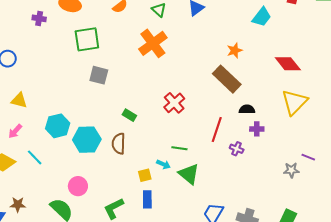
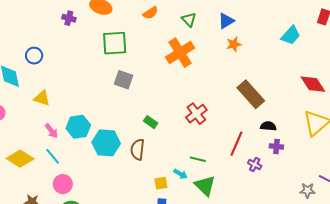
orange star: (235, 50) -> (234, 44), moved
pink arrow: (15, 131) -> (51, 131), moved, turned -84
pink circle: (78, 186) -> (63, 184), moved

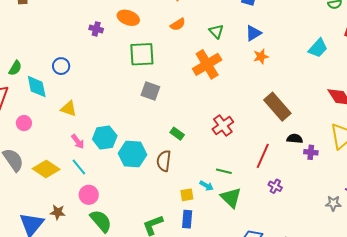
purple cross: (276, 146) -> (311, 152), moved
purple cross: (255, 165) -> (275, 186), moved

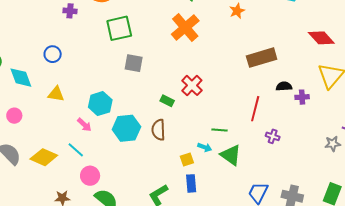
blue circle: (61, 66) -> (53, 54), moved
brown rectangle: (277, 107) -> (262, 58), turned -56
red cross: (223, 125) -> (192, 85), moved
cyan hexagon: (105, 138) -> (100, 104), moved
pink arrow: (78, 141) -> (84, 125), moved

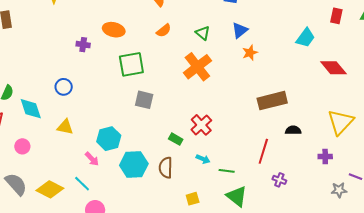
red diamond: (321, 38) -> (333, 68), moved
purple cross: (302, 97) -> (325, 157), moved
cyan arrow: (205, 147) -> (203, 159), moved

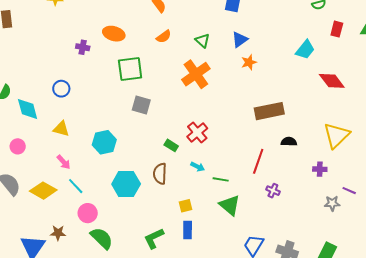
pink arrow: (92, 159) -> (64, 162), moved
cyan hexagon: (134, 164) -> (126, 184), moved

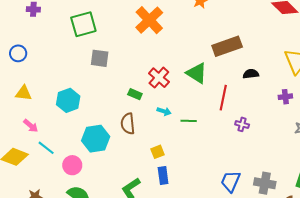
green triangle: (230, 205) -> (197, 73), moved
pink circle: (88, 213) -> (72, 165), moved

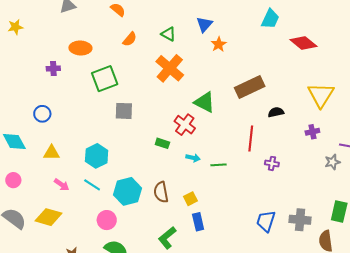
green triangle: (197, 73) -> (204, 102), moved
brown semicircle: (128, 124) -> (161, 192), moved
cyan line: (46, 148) -> (92, 185), moved

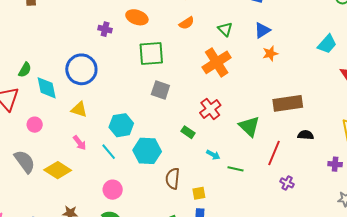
green triangle: (204, 102) -> (249, 126), moved
blue circle: (42, 114) -> (81, 69), size x1.8
red cross: (185, 125) -> (210, 109), moved
cyan hexagon: (127, 191) -> (147, 151), moved

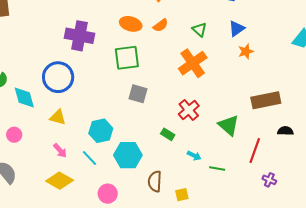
orange ellipse: (137, 17) -> (131, 24), moved
purple cross: (105, 29) -> (80, 36), size x2.0
yellow diamond: (58, 170) -> (60, 181), moved
pink circle: (113, 190) -> (108, 194), moved

